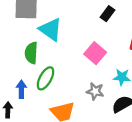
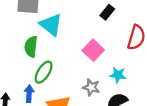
blue arrow: (21, 89) -> (29, 94), moved

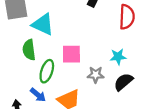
pink square: (93, 50) -> (71, 54), moved, turned -30
blue arrow: (29, 94) -> (38, 95), turned 140

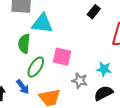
cyan triangle: (43, 24) -> (42, 23), turned -30

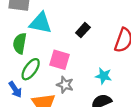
black rectangle: (94, 12) -> (83, 30), moved
gray star: (80, 81) -> (65, 85), moved

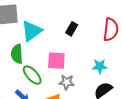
cyan triangle: (41, 23) -> (32, 31), turned -35
green ellipse: (31, 69) -> (32, 75), turned -65

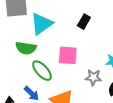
green semicircle: (17, 54) -> (26, 48), turned -78
gray star: (67, 82) -> (93, 77), moved

